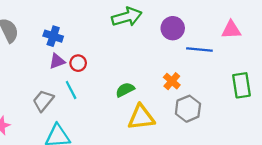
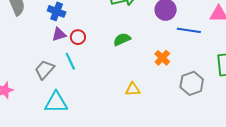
green semicircle: (125, 90) -> (122, 39), moved
gray hexagon: (188, 109) -> (192, 83), moved
yellow triangle: (141, 117) -> (133, 89), size x0.6

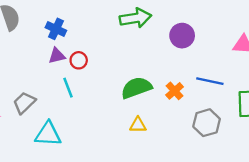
blue line: (189, 30) -> (210, 81), moved
green semicircle: (122, 39) -> (136, 88), moved, size x1.5
gray trapezoid: (44, 70) -> (24, 103), moved

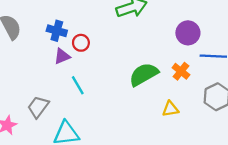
purple circle: (182, 36) -> (188, 33), moved
red circle: (79, 60) -> (81, 43), moved
yellow triangle: (138, 125) -> (170, 109), moved

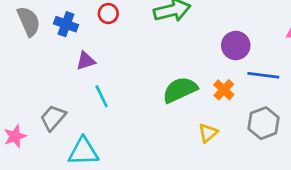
blue cross: (57, 31) -> (66, 24), moved
red circle: (81, 43) -> (108, 14), moved
yellow triangle: (170, 109) -> (208, 133), turned -36

